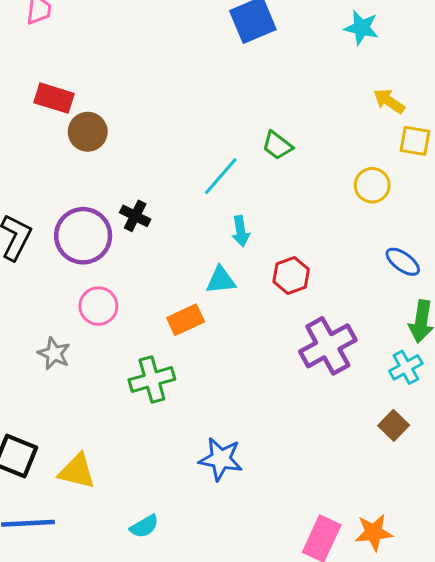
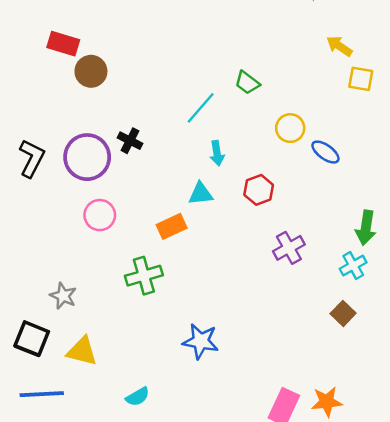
yellow circle: (372, 185) -> (290, 128), moved
blue ellipse: (403, 262) -> (325, 152), moved
purple cross: (328, 346) -> (289, 248), size x0.7
gray star: (54, 353) -> (63, 296), moved

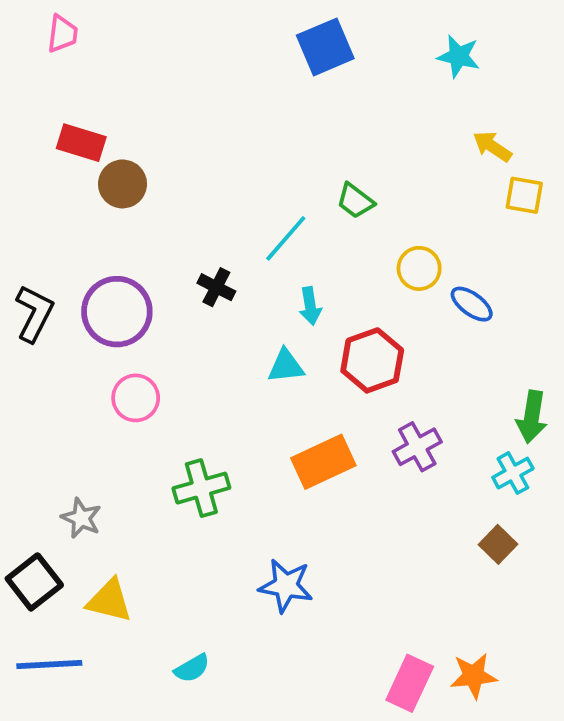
black cross: (130, 141) -> (216, 287), moved
red hexagon: (259, 190) -> (372, 360), size x1.4
orange rectangle: (172, 226) -> (323, 462), moved, size x1.4
black square: (32, 339) -> (34, 582), turned 30

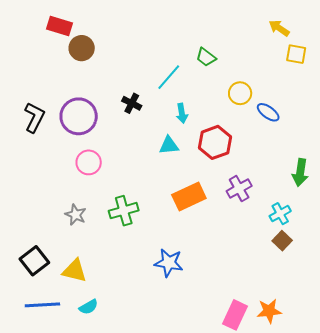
cyan cross: (513, 473) -> (280, 214), moved
gray star: (81, 518) -> (76, 215), moved
cyan semicircle: (192, 668) -> (89, 307), moved

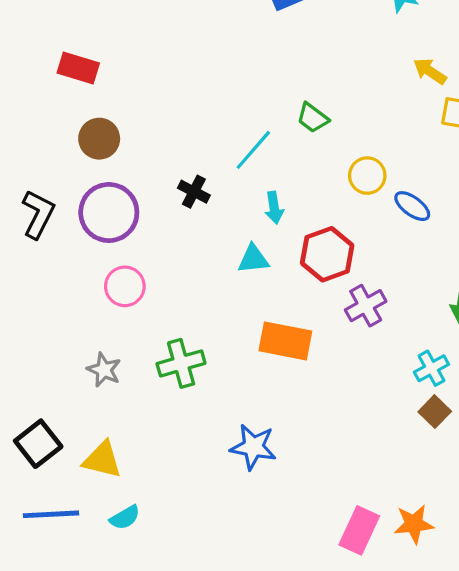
brown circle: (82, 48) -> (99, 139), moved
purple cross: (239, 189) -> (366, 306), moved
orange rectangle: (189, 197) -> (285, 341), turned 36

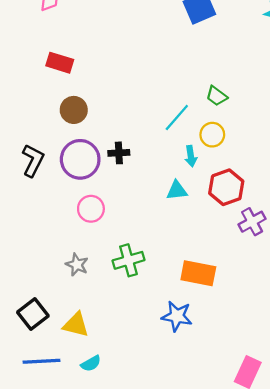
yellow circle: (367, 176) -> (212, 135), moved
black cross: (194, 192) -> (119, 153), moved, turned -30
orange rectangle: (285, 341) -> (198, 273), moved

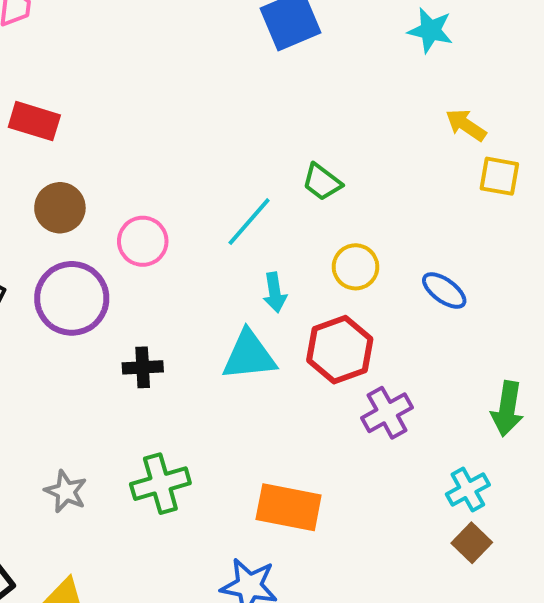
yellow circle: (212, 135) -> (356, 267), moved
black cross: (119, 153) -> (143, 367), moved
cyan triangle: (177, 191) -> (249, 356), size x1.4
pink circle: (91, 209) -> (143, 241), moved

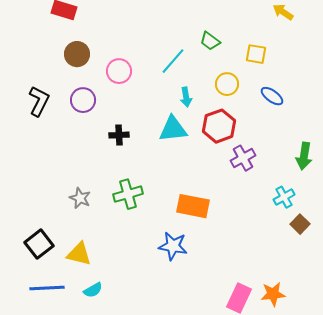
yellow square: (499, 176) -> (256, 54), moved
purple circle: (72, 298) -> (83, 100), size x0.7
brown square: (472, 543) -> (300, 224), moved

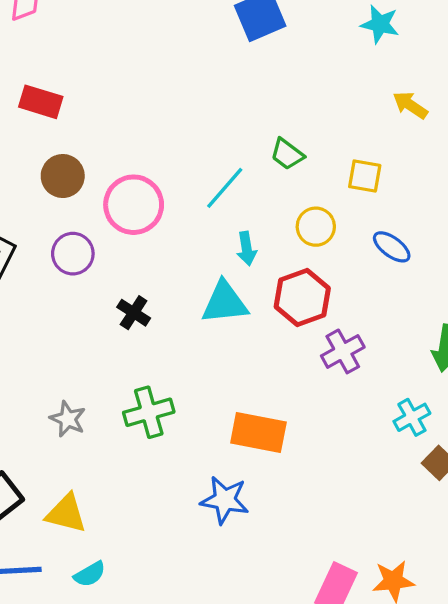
pink circle: (119, 71) -> (134, 205), size x1.4
black cross: (119, 135) -> (134, 313), turned 36

